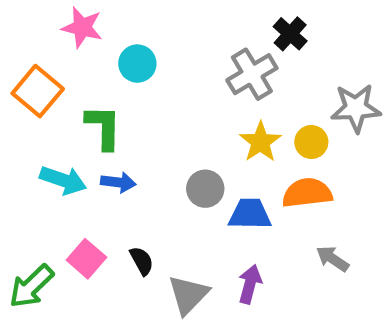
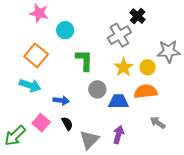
orange square: (38, 91) -> (36, 55), moved
green L-shape: (103, 127) -> (84, 60), moved
blue arrow: (118, 182) -> (61, 100), moved

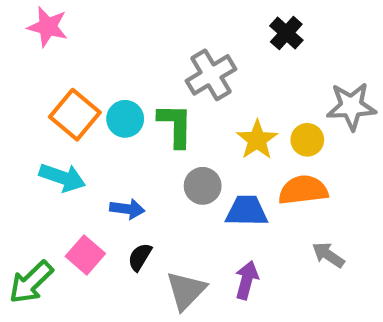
pink star: (39, 13) -> (48, 27), moved
cyan circle: (65, 30) -> (125, 119), moved
gray cross: (119, 35) -> (211, 75), moved
black semicircle: (67, 124) -> (140, 257), turned -120

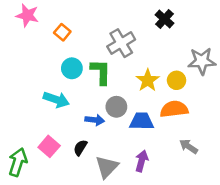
orange square: (75, 115) -> (62, 32), moved, size x0.6
cyan arrow: (62, 177) -> (56, 100), moved
blue arrow: (127, 209) -> (95, 120), moved
green arrow: (31, 282) -> (18, 162), turned 152

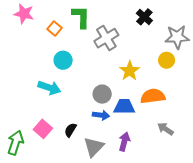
gray star: (202, 61) -> (177, 37), moved
green L-shape: (101, 72) -> (81, 17), moved
yellow circle: (177, 80) -> (167, 60), moved
blue arrow: (95, 120) -> (101, 115), moved

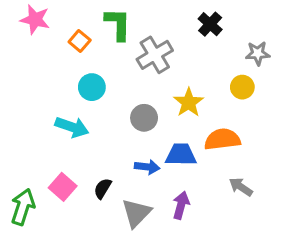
gray star: (177, 37) -> (258, 53), size x0.7
gray circle: (102, 94) -> (144, 118), moved

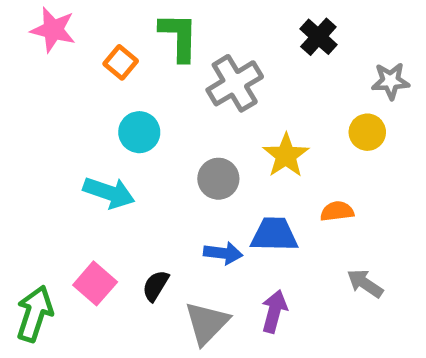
orange semicircle: (222, 139) -> (337, 211), size x0.6

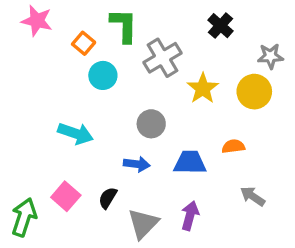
cyan circle: (139, 132) -> (103, 75), moved
yellow circle: (367, 132) -> (254, 92), size x1.4
yellow star: (286, 155) -> (203, 88), moved
blue arrow: (223, 253) -> (137, 164), moved

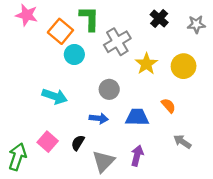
orange square: (84, 43) -> (60, 31), size x1.5
gray star: (270, 56) -> (196, 24), moved
orange semicircle: (233, 146) -> (168, 106), turned 56

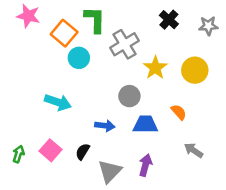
gray circle: (109, 89) -> (129, 96), moved
green arrow: (17, 157) -> (18, 154), moved, size x0.6

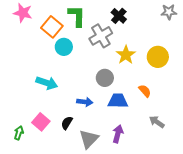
black cross: (169, 20) -> (119, 16), moved
gray star: (208, 26) -> (169, 12), moved
green arrow: (18, 154) -> (19, 133), moved

